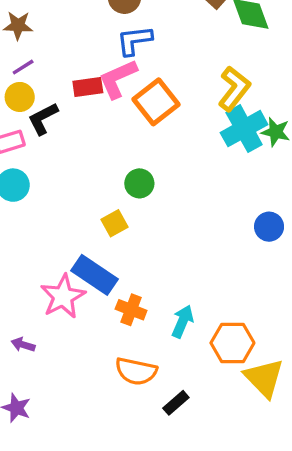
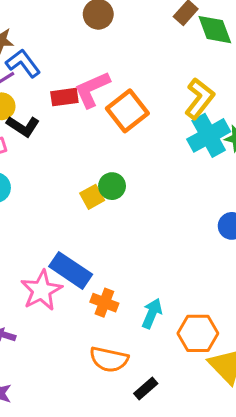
blue L-shape: (134, 40) -> (23, 63), moved, turned 60
black L-shape: (43, 119) -> (23, 126), turned -120
yellow square: (114, 223) -> (92, 197), moved

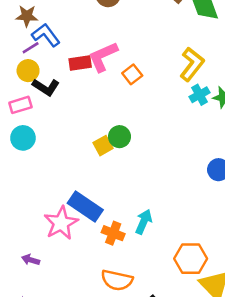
orange square: (127, 111) -> (132, 74), size x0.6
cyan cross: (209, 135) -> (200, 95), size x0.6
cyan arrow: (152, 313) -> (144, 222), moved

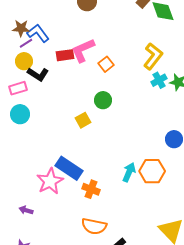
brown star: (27, 16) -> (21, 28), moved
green circle: (119, 137) -> (103, 100), moved
cyan arrow: (144, 222) -> (129, 172), moved
orange hexagon: (191, 259) -> (152, 171), moved

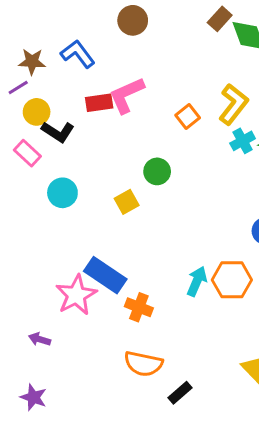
blue L-shape: (38, 33) -> (78, 54), moved
purple line: (26, 43) -> (18, 87), moved
orange square: (106, 64) -> (188, 116), moved
pink rectangle: (18, 88) -> (27, 153), turned 60
cyan circle: (20, 114) -> (62, 193), moved

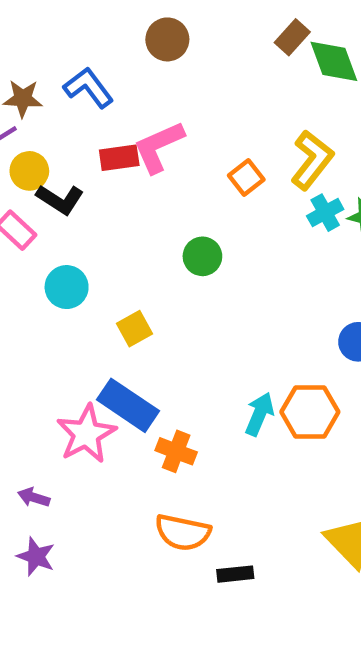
yellow square: (127, 202) -> (135, 329), moved
black rectangle: (180, 393) -> (235, 574), turned 35
purple star: (33, 397) -> (36, 557), moved

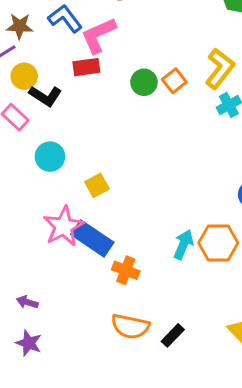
pink L-shape: (159, 147) -> (98, 35), moved
green circle: (202, 256) -> (144, 82), moved
pink star: (86, 434) -> (64, 226), moved
black rectangle: (235, 574) -> (173, 335), moved, turned -40

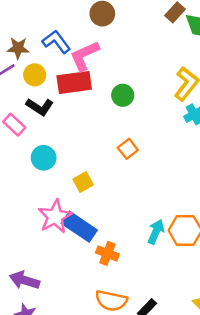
red rectangle: (86, 67) -> (74, 83), size x1.5
yellow circle: (24, 76) -> (35, 75), moved
orange square: (174, 81) -> (128, 149), moved
purple arrow: (27, 302) -> (24, 280), size x1.6

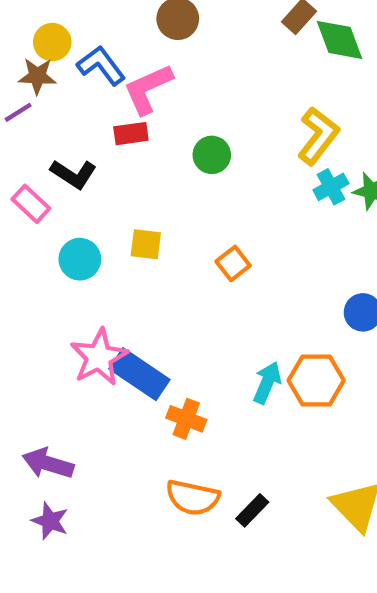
yellow circle: (35, 75) -> (52, 42), moved
red rectangle: (74, 83) -> (131, 134), size x0.6
orange square: (128, 149) -> (233, 263), moved
yellow square: (83, 182) -> (146, 244), moved, turned 36

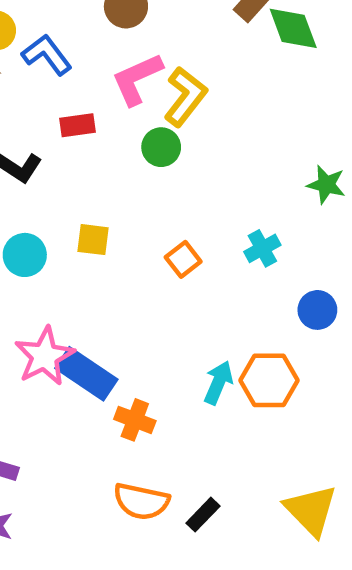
pink L-shape: (148, 89) -> (137, 79), moved
yellow L-shape: (318, 136) -> (185, 97), moved
cyan cross: (331, 187) -> (262, 248), moved

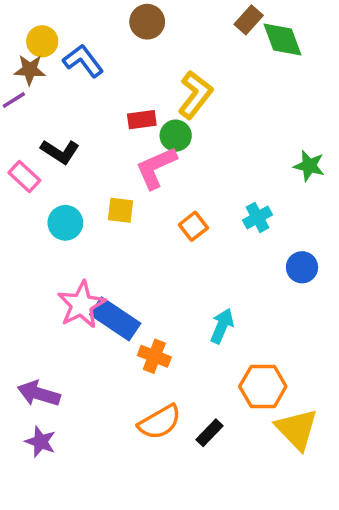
pink L-shape: (137, 79) -> (156, 168), moved
red rectangle: (78, 125) -> (142, 120), moved
orange hexagon: (269, 380) -> (263, 386), moved
orange semicircle: (141, 501) -> (160, 422), turned -42

